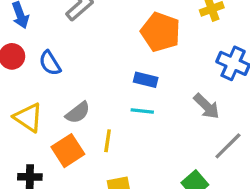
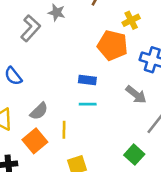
orange pentagon: (161, 32) -> (113, 45), moved

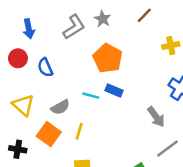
orange pentagon: (113, 45) -> (108, 58), moved
cyan line: (88, 104) -> (91, 96), moved
orange square: (35, 141) -> (49, 134), turned -30

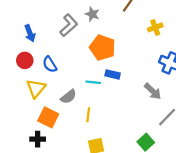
yellow triangle: (23, 105) -> (36, 88), moved, turned 36
orange square: (49, 134) -> (48, 117), moved

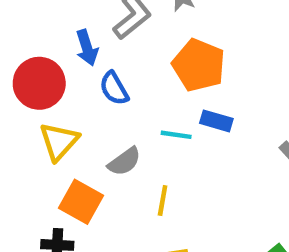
blue arrow: (30, 33) -> (87, 48), moved
red circle: (25, 60) -> (39, 83), size x1.5
blue semicircle: (50, 64) -> (114, 88), moved

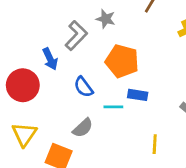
blue semicircle: (114, 88) -> (83, 87), moved
yellow triangle: (59, 141) -> (24, 134), moved
yellow line: (163, 200) -> (155, 144), moved

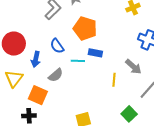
blue arrow: (50, 59) -> (36, 59), moved, turned 35
yellow line: (155, 144) -> (114, 80), moved

